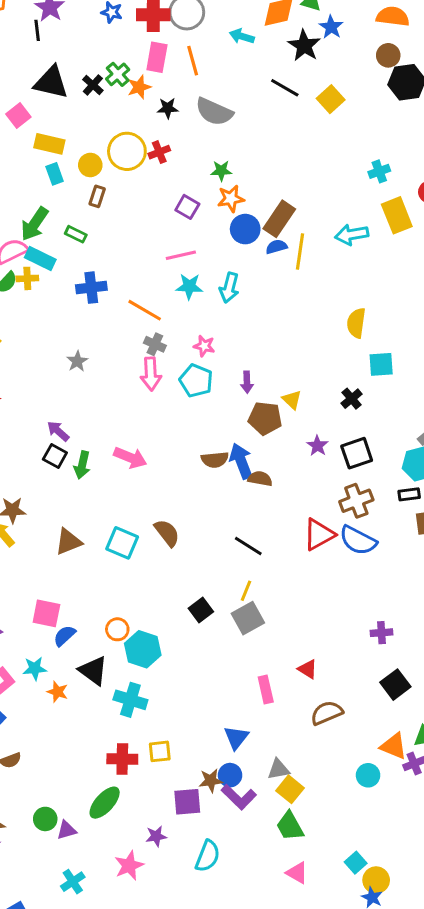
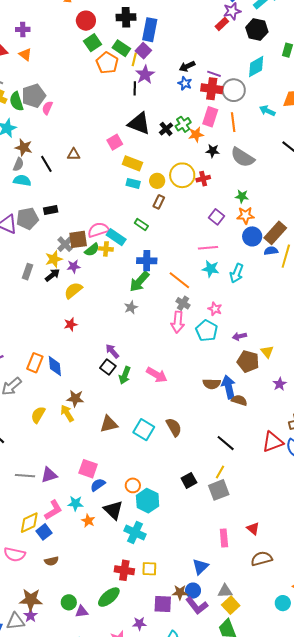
cyan rectangle: (55, 174) -> (133, 183), turned -64
green arrow: (35, 224) -> (139, 282), moved
purple arrow: (247, 382) -> (239, 336), turned 72

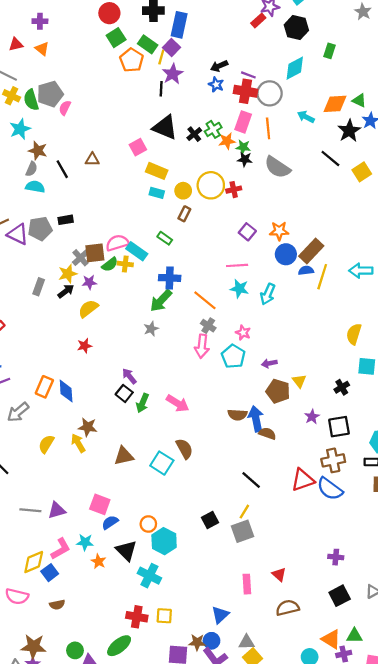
green star: (242, 196) -> (243, 147), moved
brown semicircle: (174, 427) -> (184, 449), moved

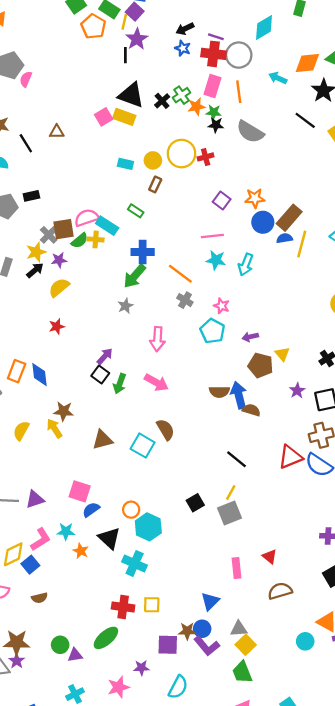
yellow rectangle: (157, 171) -> (124, 117), moved
pink arrow: (202, 346) -> (157, 339), moved
purple arrow: (129, 376) -> (105, 356), turned 84

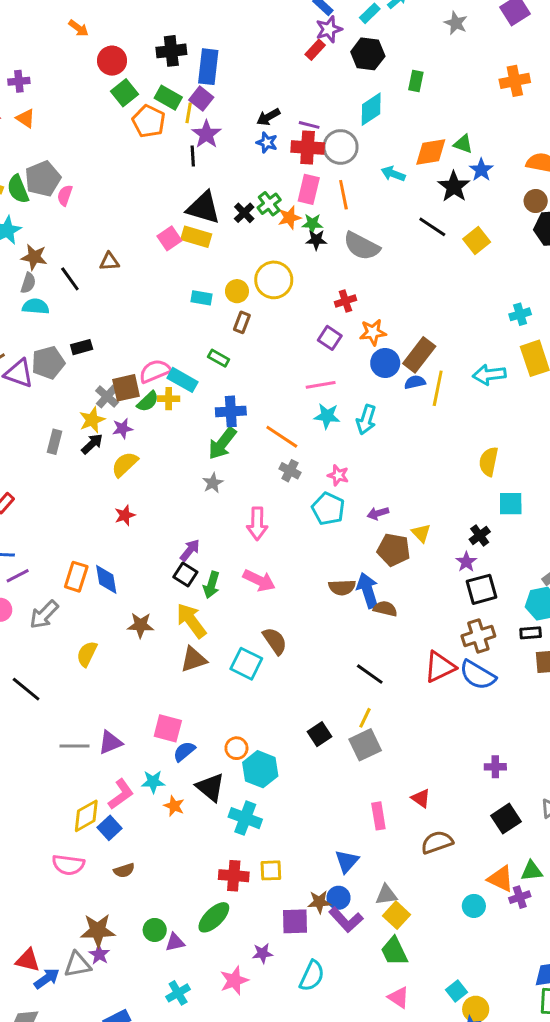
red cross: (206, 157) -> (345, 301), moved
purple star: (297, 391) -> (466, 562), moved
yellow arrow: (54, 428) -> (191, 621), moved, size x1.4

